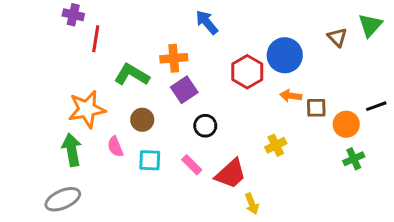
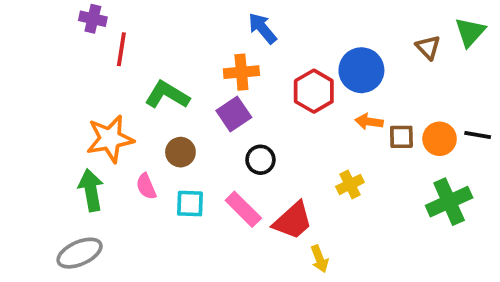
orange cross: (174, 58) -> (241, 72), moved
black line: (376, 106) -> (478, 135), turned 30
orange circle: (346, 124) -> (440, 139), moved
green cross: (354, 159) -> (449, 202), size x1.6
pink rectangle: (192, 165) -> (243, 209), size x1.4

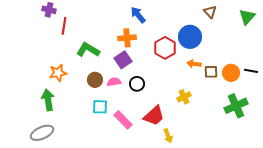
brown triangle: (428, 47) -> (210, 12), moved
orange star: (110, 139) -> (58, 73), size x0.7
pink semicircle: (146, 186) -> (114, 82), moved, turned 104
pink rectangle: (243, 209) -> (123, 120), moved

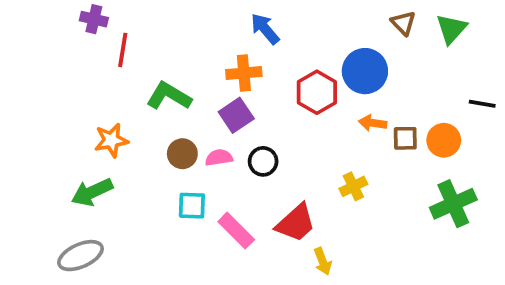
green triangle: (247, 17) -> (451, 29), moved
black line: (251, 71) -> (482, 104), moved
green arrow: (48, 100) -> (92, 192), turned -105

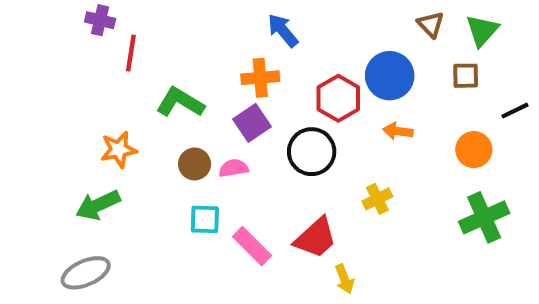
black line: (482, 104) -> (515, 111), turned -36
brown square: (405, 138) -> (466, 76), moved
black circle: (263, 161) -> (312, 152), moved, size x1.5

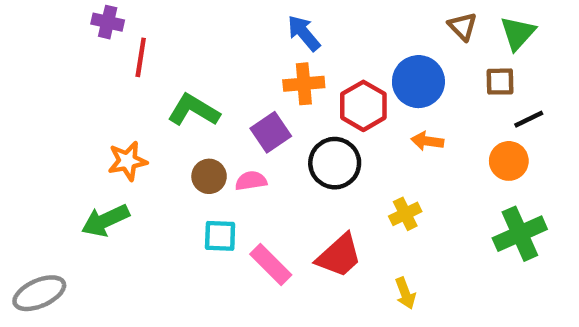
orange cross: (260, 78) -> (304, 84), moved
black line: (515, 111) -> (529, 119), moved
gray ellipse: (86, 273) -> (39, 293), moved
yellow arrow: (344, 279) -> (405, 293), moved

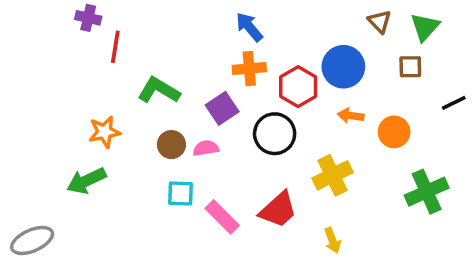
black line: (529, 119) -> (454, 103), moved
orange circle: (509, 161) -> (394, 132), moved
yellow cross: (405, 214) -> (333, 175), size x1.5

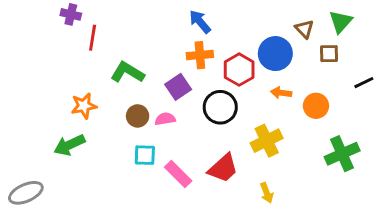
brown triangle: (380, 21) -> (304, 29), moved

